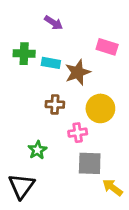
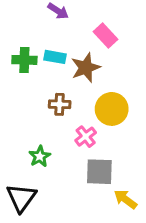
pink rectangle: (107, 47) -> (106, 35), moved, turned 30
green cross: (24, 54) -> (24, 60), moved
pink cross: (78, 133) -> (86, 137), turned -30

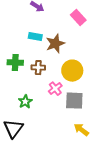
pink rectangle: (106, 35) -> (78, 18), moved
green cross: (24, 60) -> (15, 63), moved
gray square: (99, 172) -> (74, 101), moved

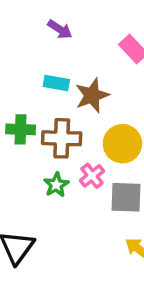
brown cross: (38, 68) -> (62, 138), size x1.5
green star: (25, 102) -> (56, 185), moved

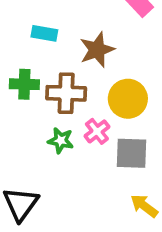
cyan rectangle: (56, 83) -> (44, 33), moved
green star: (56, 185) -> (61, 140), turned -30

